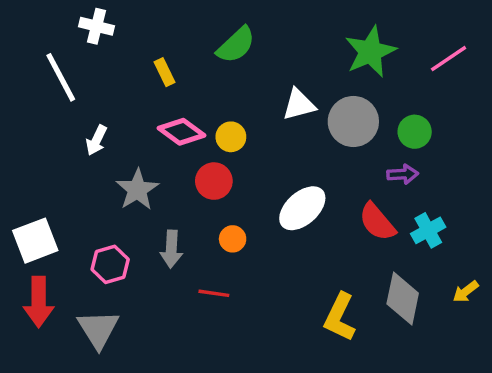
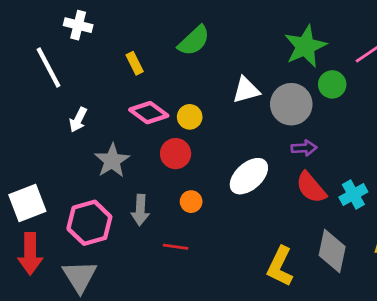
green circle: (415, 132) -> (332, 84), moved
purple arrow: (403, 174) -> (304, 148), moved
pink hexagon: (110, 264) -> (89, 223), size x1.4

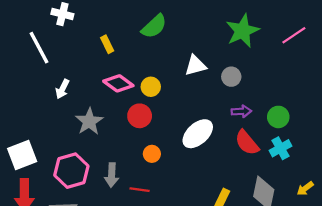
green circle: (332, 84) -> (278, 117), moved
gray circle: (291, 104) -> (231, 77), size x0.6
gray arrow: (140, 210) -> (112, 175), moved

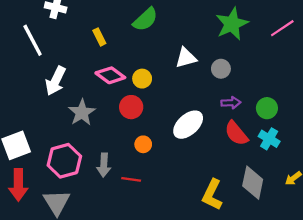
white arrow: (62, 89) -> (56, 81), size x1.5
cyan cross: (280, 148) -> (269, 139), turned -30

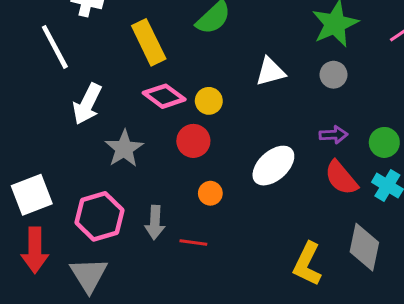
yellow rectangle: (99, 37) -> (149, 42), size x1.8
gray circle: (221, 69) -> (333, 75), moved

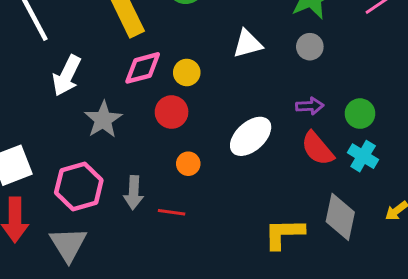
pink diamond: (164, 96) -> (143, 68), turned -51
yellow L-shape: (307, 264) -> (284, 234), turned 63

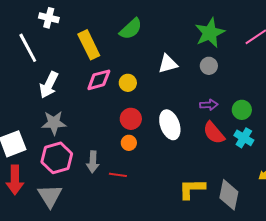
red circle: (172, 112) -> (131, 119), moved
gray star: (103, 120) -> (54, 123), moved, turned 30
white ellipse: (251, 136) -> (170, 125), turned -68
gray diamond: (340, 217) -> (229, 195), moved

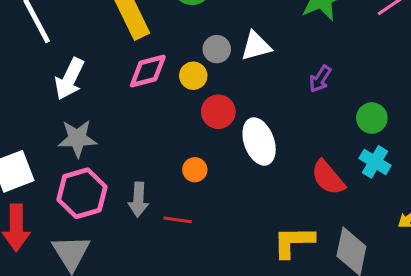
gray circle: (209, 66) -> (217, 49), moved
purple arrow: (209, 105) -> (320, 79), moved, turned 126
red circle: (131, 119) -> (218, 112), moved
red semicircle: (214, 133) -> (328, 178), moved

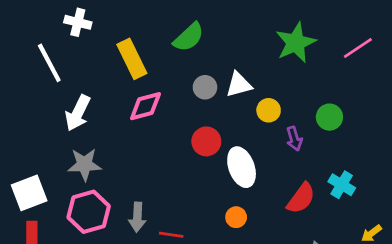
yellow circle: (193, 76) -> (269, 110), moved
purple arrow: (320, 79) -> (294, 139), moved, turned -50
green circle: (372, 118) -> (329, 117), moved
orange circle: (195, 170) -> (236, 217), moved
red semicircle: (328, 178) -> (301, 198), turned -104

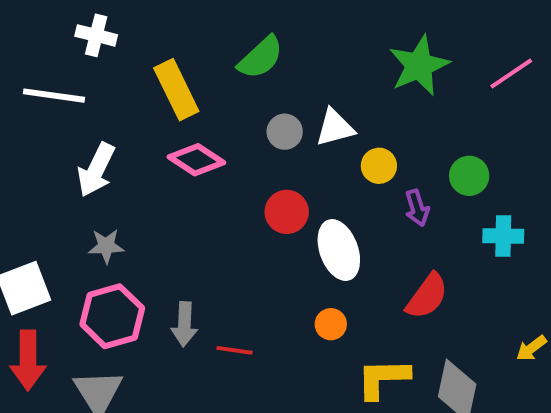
white line: (49, 63) -> (54, 96), turned -54
pink diamond: (145, 106) -> (196, 160), turned 48
gray star: (85, 164) -> (106, 246), size x0.7
cyan cross: (342, 185) -> (503, 236), moved, turned -30

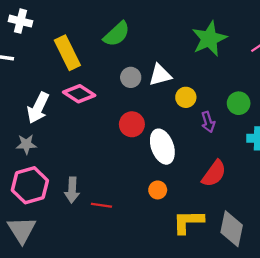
white arrow: (96, 170) -> (38, 108), moved

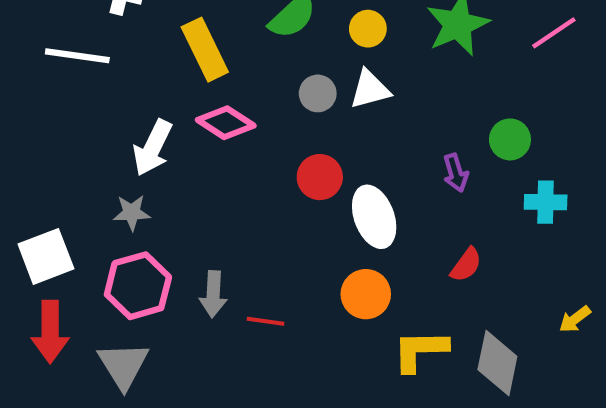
yellow circle: (186, 97) -> (368, 29), moved
red semicircle: (214, 174) -> (466, 265), size x0.7
orange circle: (158, 190) -> (366, 294), size x1.5

